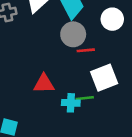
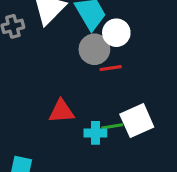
white circle: (112, 19) -> (116, 33), moved
white square: (104, 78) -> (137, 121), moved

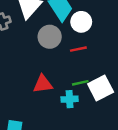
gray circle: (94, 49) -> (50, 37), moved
green line: (112, 126) -> (80, 83), moved

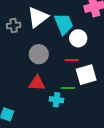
gray circle: (50, 37) -> (39, 54), moved
white square: (101, 88) -> (86, 75), moved

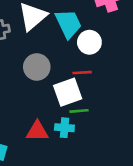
white square: (86, 75) -> (68, 92), moved
red triangle: (37, 83) -> (37, 131), moved

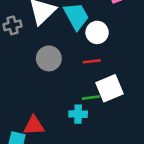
white square: (68, 92) -> (109, 88), moved
red triangle: (37, 131) -> (34, 126), moved

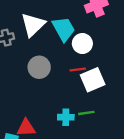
white square: (109, 88) -> (93, 80), moved
green line: (91, 98) -> (86, 113), moved

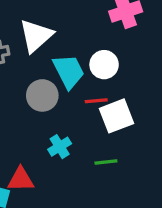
cyan trapezoid: (64, 29) -> (69, 71), moved
cyan cross: (66, 117) -> (60, 147), moved, turned -35

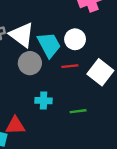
white triangle: (36, 36) -> (22, 35), moved, turned -40
white square: (116, 116) -> (100, 72), moved, turned -30
cyan cross: (60, 147) -> (44, 101), turned 35

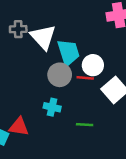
white circle: (75, 39) -> (93, 65), moved
gray circle: (30, 63) -> (60, 75), moved

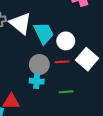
gray circle: (60, 75) -> (39, 64), moved
red line: (85, 78) -> (62, 62), moved

